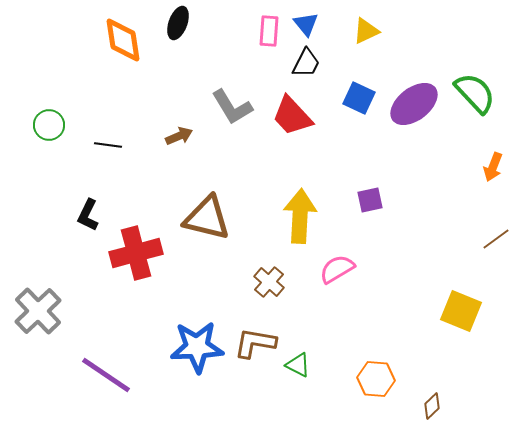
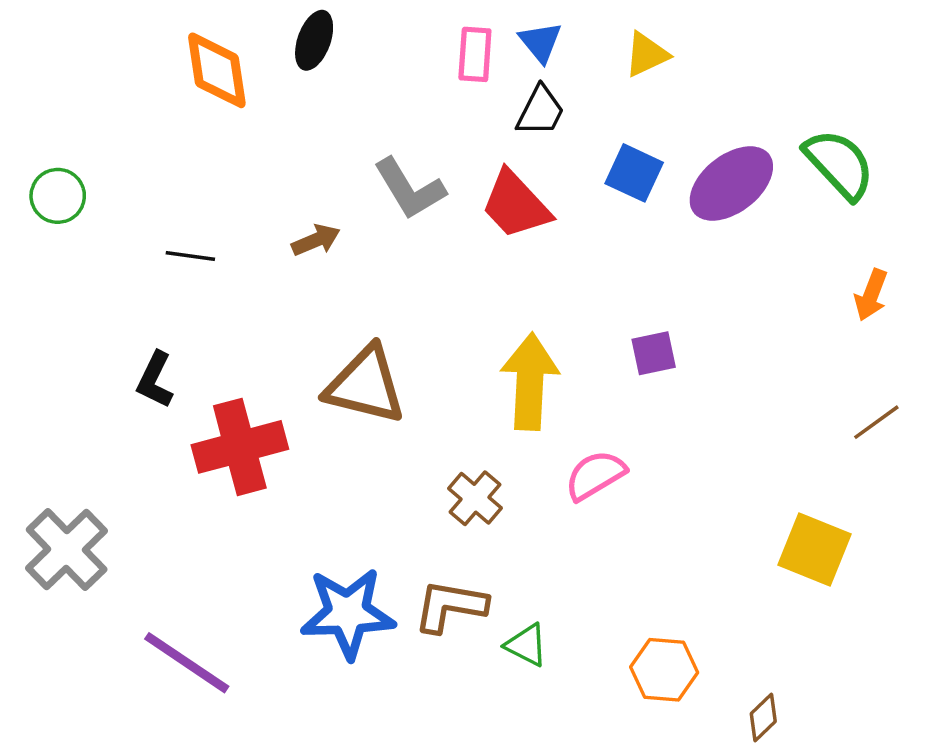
green circle: (49, 125) -> (58, 196), moved

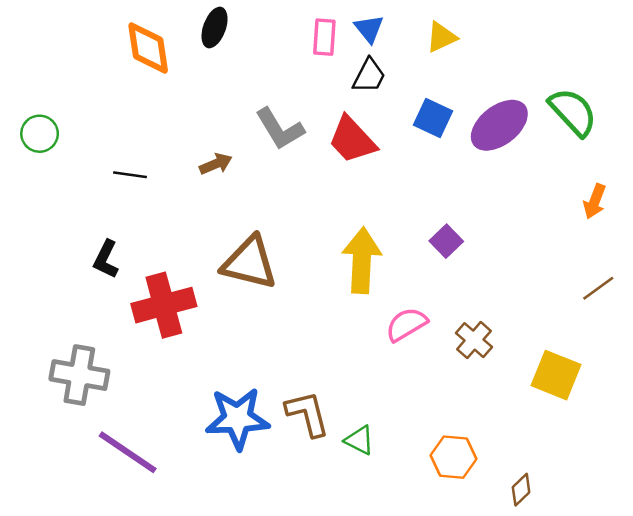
purple square: (654, 353) -> (446, 241), turned -32
brown cross: (475, 498) -> (474, 340), moved
gray cross: (67, 550) -> (79, 375), moved, turned -36
brown L-shape: (450, 606) -> (307, 414), turned 66

